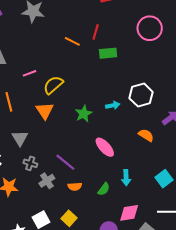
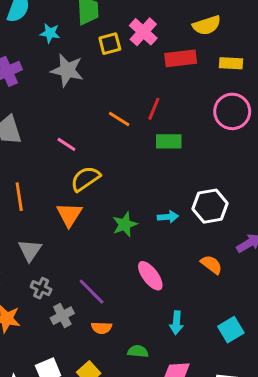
pink line: (30, 73) -> (66, 144), moved, turned 48
green semicircle: (104, 189) -> (138, 351), moved, turned -128

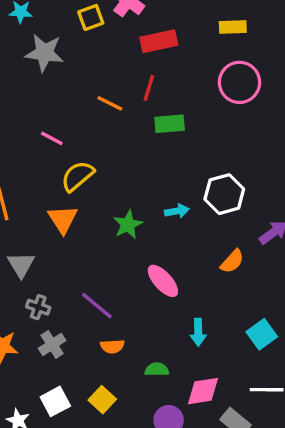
red rectangle: (181, 58) -> (159, 41), moved
orange semicircle: (211, 265) -> (232, 261), turned 100
gray cross: (62, 316) -> (52, 344), moved

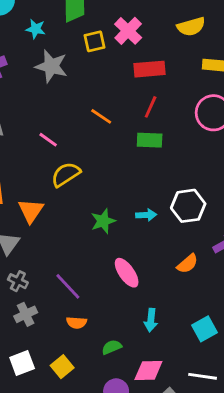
red line: (149, 88) -> (151, 107), moved
orange triangle: (63, 219) -> (31, 211), moved
green semicircle: (157, 369) -> (112, 347), turned -30

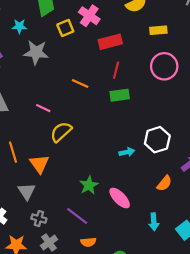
green star: (103, 221) -> (89, 185), moved
cyan arrow: (151, 320) -> (154, 222), moved

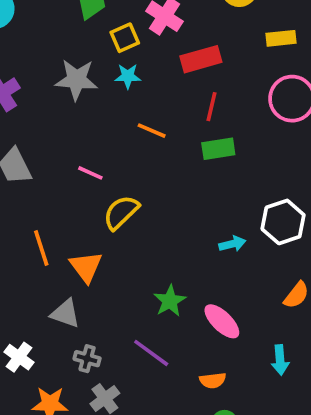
cyan star: (19, 26) -> (128, 76), moved
gray triangle: (27, 191) -> (65, 313), turned -36
orange semicircle: (88, 242) -> (213, 380), moved

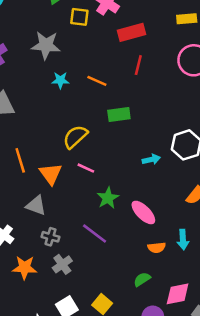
yellow square: (125, 38) -> (79, 17), turned 30
cyan star: (128, 76) -> (60, 80), moved
green rectangle: (218, 149) -> (119, 115), moved
pink line: (90, 173) -> (86, 168), moved
orange semicircle: (213, 380) -> (157, 248), moved

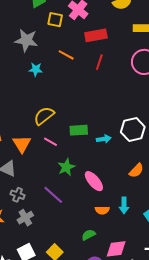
orange line: (97, 81) -> (66, 55), moved
green rectangle: (119, 115) -> (79, 130), moved

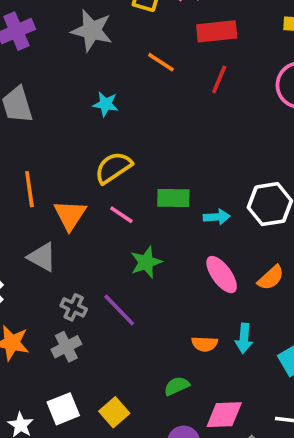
cyan star: (36, 69) -> (106, 104), moved
pink ellipse: (94, 181) -> (222, 275), moved
gray cross: (18, 195) -> (74, 307), moved

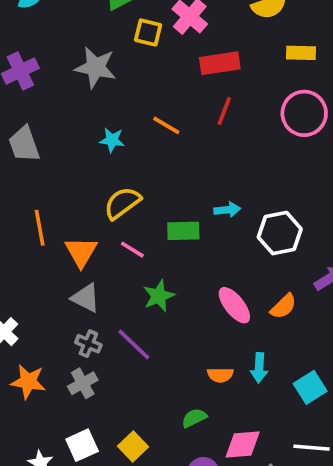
orange line: (161, 62) -> (166, 125), moved
cyan arrow: (217, 217) -> (227, 210), moved
gray triangle: (42, 257) -> (86, 298), moved

